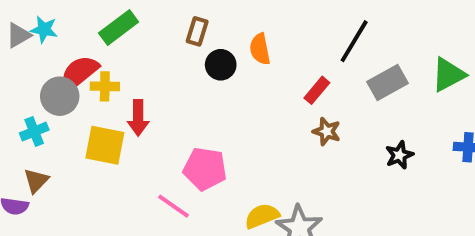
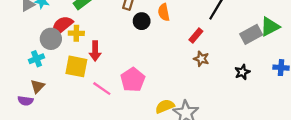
gray rectangle: (388, 82) -> (251, 34), moved
pink pentagon: (205, 169) -> (133, 80), turned 30
pink line: (174, 206) -> (102, 89), moved

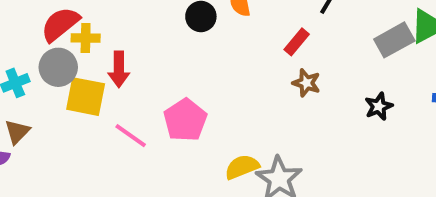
gray circle: (51, 39) -> (58, 67), moved

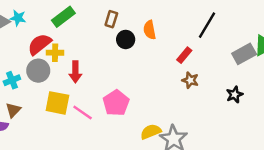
yellow square: (86, 97) -> (57, 103), moved

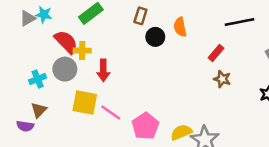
black line: (207, 25) -> (240, 22), turned 48
red semicircle: (39, 44) -> (66, 42), turned 85
pink pentagon: (116, 103) -> (145, 126), moved

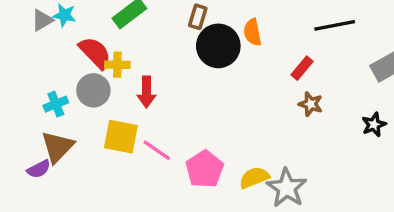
black circle: (155, 37) -> (218, 46), size x1.6
brown triangle: (39, 110) -> (57, 147), size x1.5
purple semicircle: (25, 126) -> (39, 169), turned -35

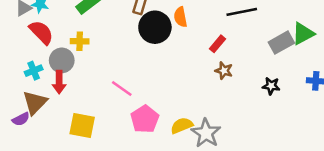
red semicircle: (95, 53) -> (41, 32), moved
red arrow: (146, 92) -> (59, 82), moved
black star: (374, 125) -> (271, 86), turned 30
yellow square: (121, 137) -> (82, 126), moved
pink line: (157, 150) -> (122, 88), moved

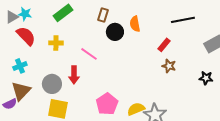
black circle: (155, 27) -> (115, 32), size x0.7
gray circle: (62, 60) -> (52, 84), moved
red arrow: (59, 82) -> (74, 75), moved
pink line: (122, 88) -> (89, 54), moved

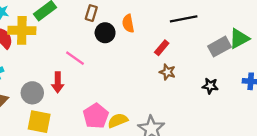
yellow cross: (56, 43) -> (22, 30), moved, size x1.6
yellow semicircle: (136, 109) -> (118, 121), moved

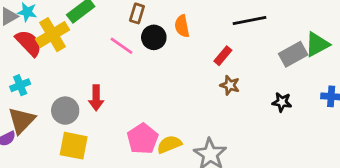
yellow cross: (22, 30) -> (53, 35), turned -32
pink line: (75, 58) -> (121, 46), moved

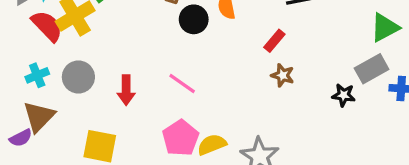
pink line: (121, 46) -> (182, 84), moved
gray rectangle: (293, 54) -> (372, 69), moved
gray circle: (65, 111) -> (78, 77), moved

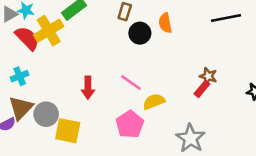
red rectangle: (274, 41) -> (202, 89), moved
gray circle: (78, 77) -> (46, 114), moved
yellow semicircle: (212, 145) -> (154, 102), moved

